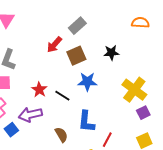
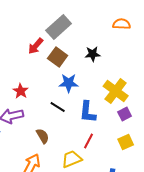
gray rectangle: (77, 26) -> (59, 27), size x1.4
brown square: (76, 56) -> (58, 57), turned -30
black line: (62, 96) -> (58, 107), moved
blue L-shape: (86, 122) -> (88, 112), moved

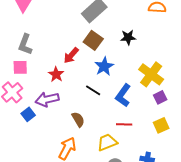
red arrow: (36, 46) -> (71, 55), moved
blue star: (69, 83) -> (104, 66), turned -30
blue L-shape: (88, 112) -> (123, 95), turned 30
red line: (89, 141) -> (124, 124), turned 63

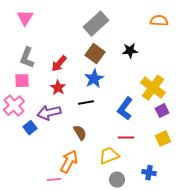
red arrow: (71, 55) -> (59, 64), moved
blue star: (104, 66) -> (94, 79), moved
black line: (93, 90) -> (86, 103), moved, turned -42

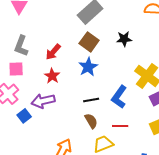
black line: (86, 103) -> (91, 100), moved
brown semicircle: (80, 133) -> (91, 121), moved

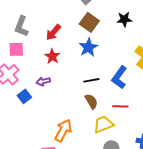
purple arrow: (43, 101) -> (43, 81), size x0.6

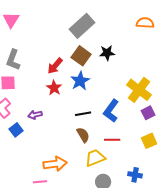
black star: (124, 19) -> (107, 53), moved
red arrow: (53, 32) -> (55, 66), moved
red star: (52, 56) -> (54, 88), moved
orange arrow: (63, 130) -> (55, 164), turned 55

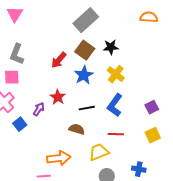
red star: (54, 88) -> (58, 97), moved
yellow cross: (139, 90) -> (116, 74), moved, size x0.7
purple arrow: (35, 115) -> (39, 109), turned 136
brown semicircle: (83, 135) -> (77, 129), moved, turned -42

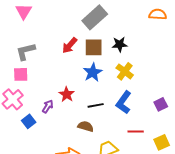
brown square: (85, 50) -> (94, 47), turned -36
gray L-shape: (17, 54) -> (26, 51), turned 55
red arrow: (59, 60) -> (70, 45), moved
red line: (116, 134) -> (136, 131), moved
yellow square: (153, 135) -> (162, 142), moved

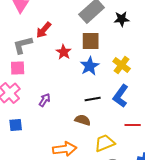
black star: (120, 44) -> (122, 19), moved
red arrow: (70, 45) -> (44, 30), moved
red star: (67, 94) -> (64, 52), moved
blue square: (29, 121) -> (16, 125), moved, turned 32

